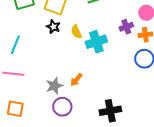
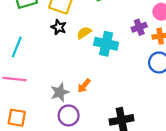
yellow semicircle: (76, 32) -> (84, 33), turned 80
cyan cross: (96, 42) -> (106, 44), turned 30

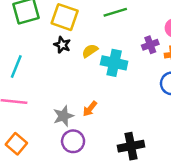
orange square: (17, 118) -> (16, 144), turned 30

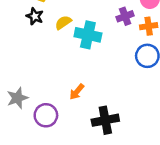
orange arrow: (90, 109) -> (77, 92), moved
gray star: (63, 116) -> (17, 98), moved

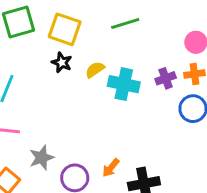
purple cross: (125, 16) -> (166, 78), moved
orange arrow: (77, 92) -> (111, 168), moved

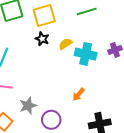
yellow square: (65, 29) -> (44, 16), turned -35
orange arrow: (111, 168) -> (79, 94), moved

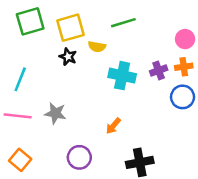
yellow semicircle: (65, 44) -> (97, 47), moved, turned -136
gray star: (28, 106) -> (55, 113), moved, turned 30

